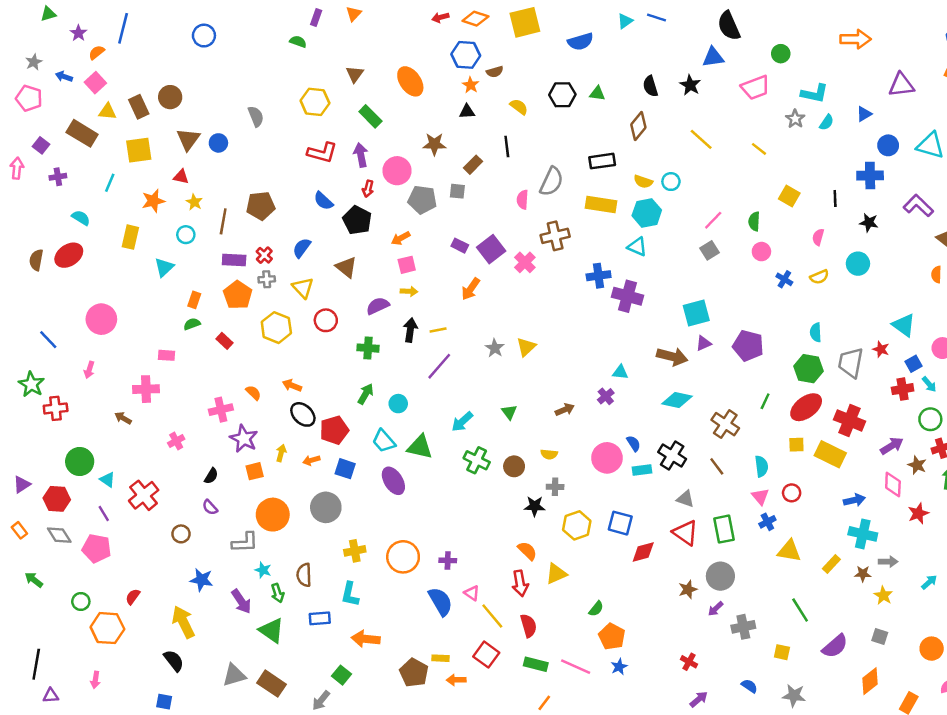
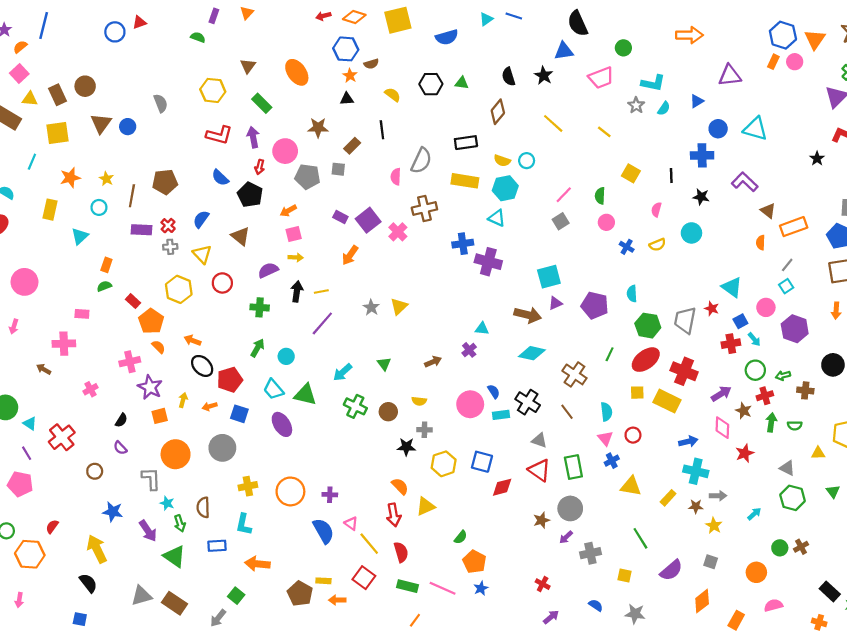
red triangle: (181, 177) -> (139, 22), moved, turned -32
orange pentagon: (238, 295) -> (151, 321), moved
cyan semicircle: (816, 332) -> (632, 294), moved
gray L-shape: (245, 542) -> (151, 479), turned -90

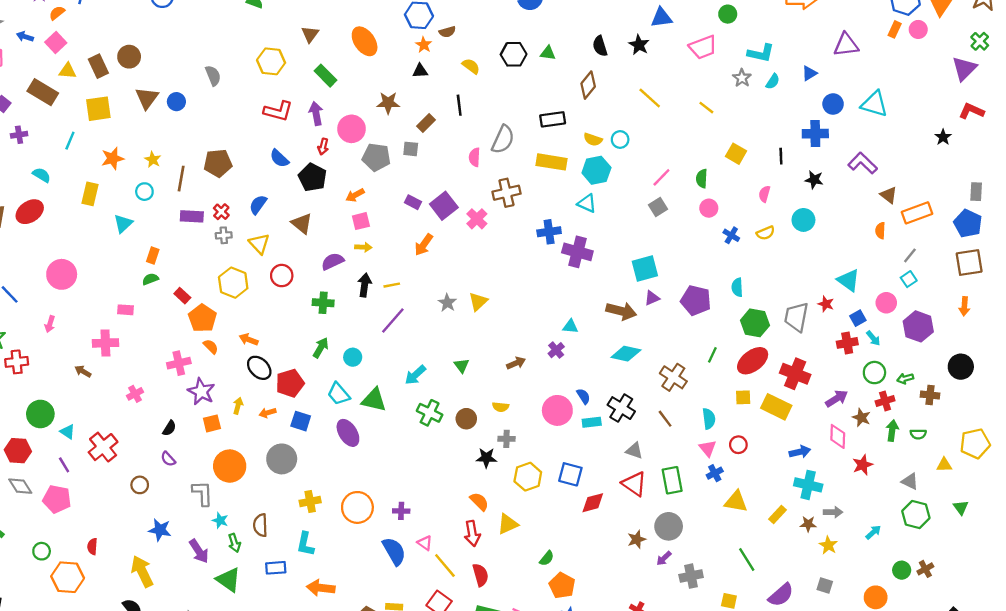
red semicircle: (52, 527) -> (92, 546), turned -32

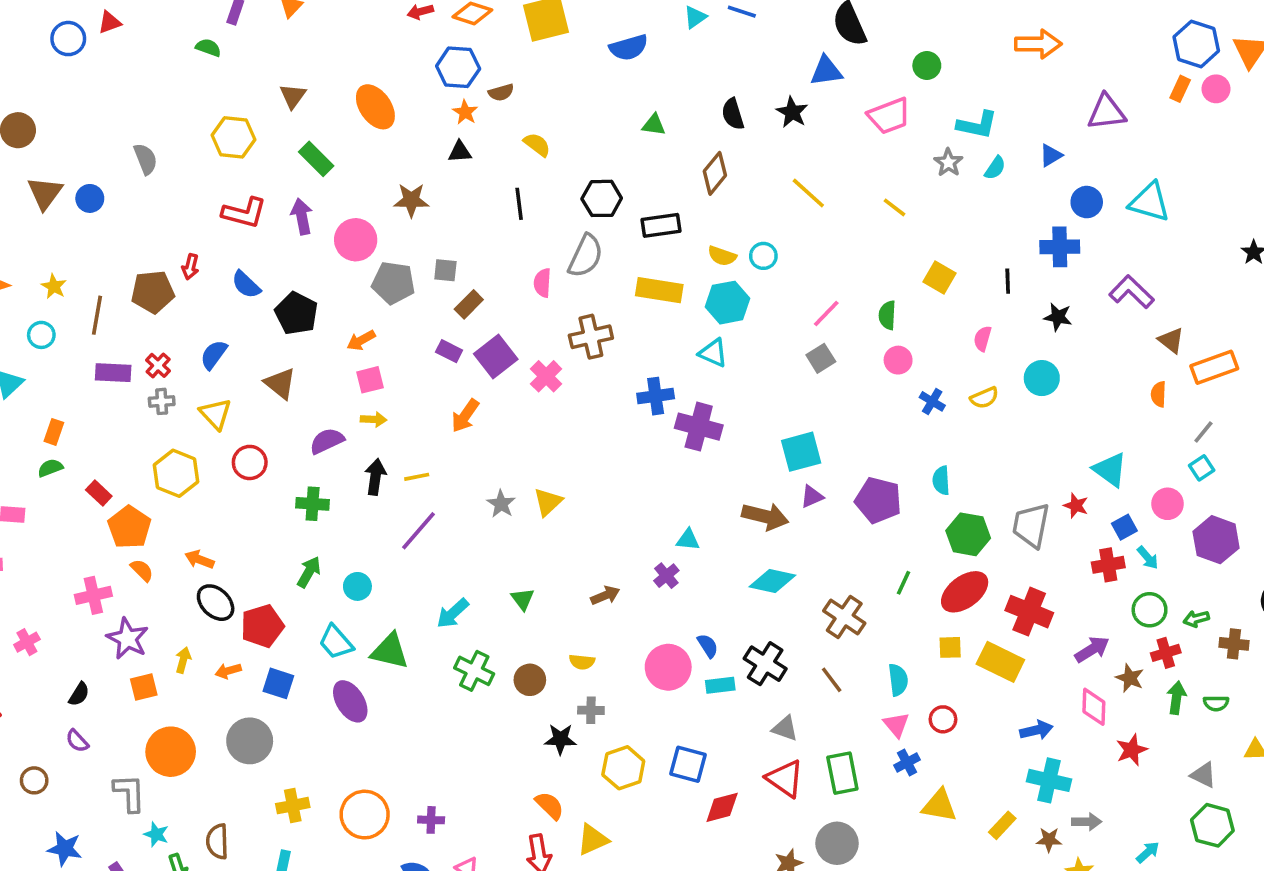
black hexagon: (514, 54) -> (602, 198), moved
brown rectangle: (426, 123) -> (469, 304), moved
red arrow: (323, 147) -> (190, 267), moved

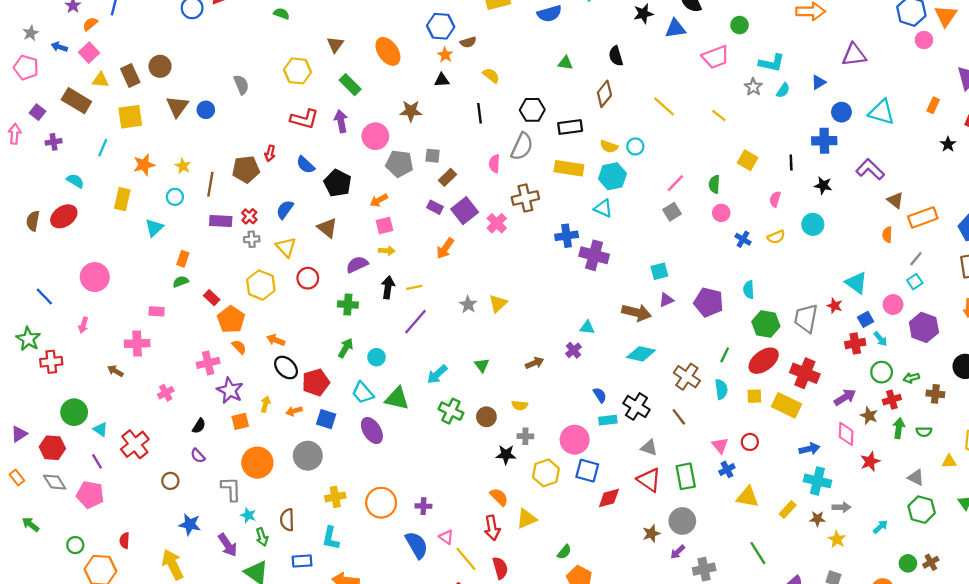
orange rectangle: (1180, 89) -> (933, 105), moved
black star: (792, 112) -> (643, 14), moved, turned 30
cyan square: (801, 452) -> (659, 271), size x0.7
pink circle: (668, 667) -> (575, 440), moved
cyan semicircle: (898, 680) -> (721, 389), moved

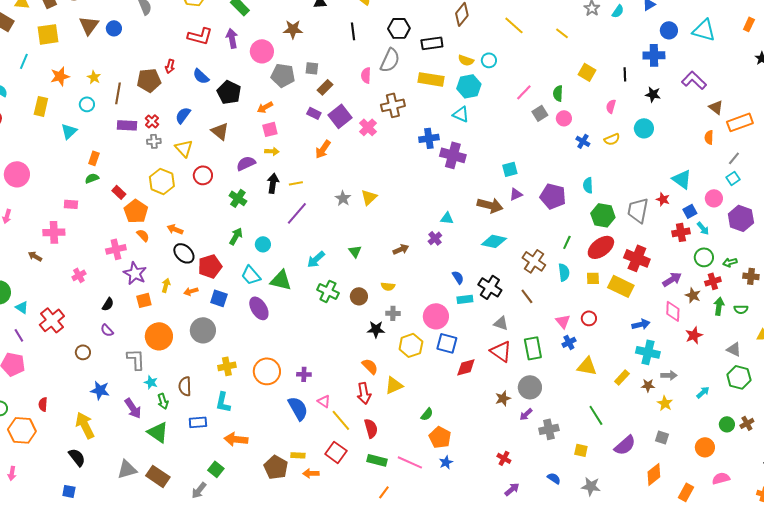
gray square: (672, 212) -> (540, 113), moved
green cross: (348, 305) -> (238, 198), turned 30

